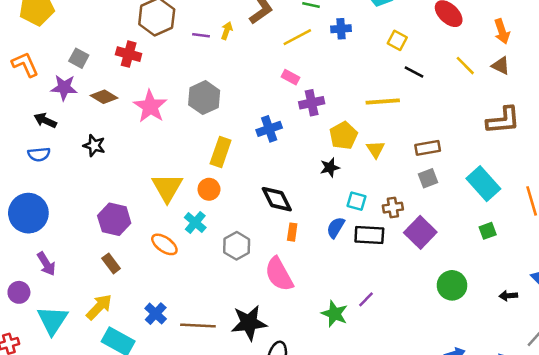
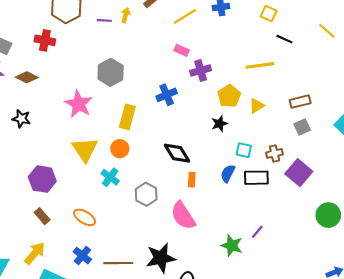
pink star: (150, 106) -> (79, 104), moved
yellow triangle: (375, 149) -> (257, 106), turned 35
orange ellipse: (164, 244) -> (85, 217), moved

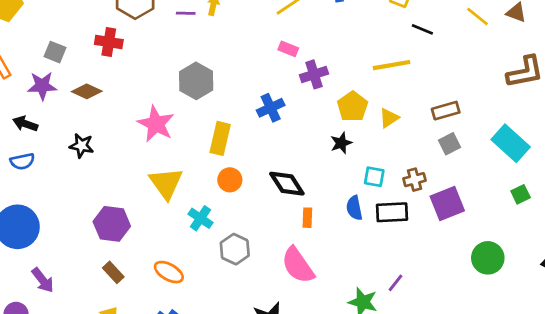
orange circle: (120, 149) -> (230, 180), moved
blue semicircle: (228, 173) -> (354, 208), turned -36
purple square: (299, 173) -> (447, 204), turned 30
gray hexagon: (146, 194) -> (235, 249), moved

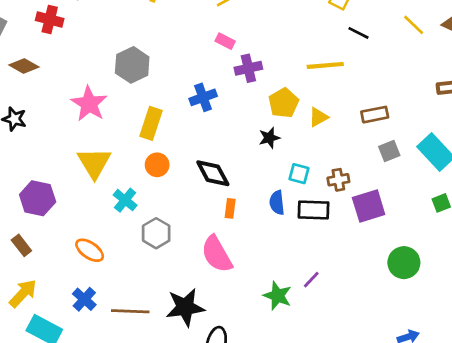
gray square: (450, 144) -> (389, 151), moved
brown rectangle: (113, 272) -> (21, 245), moved

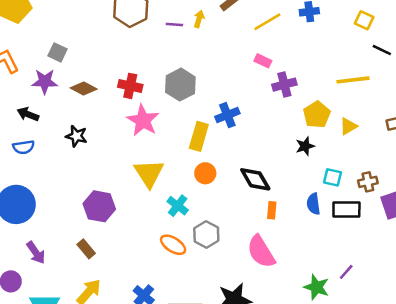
red cross: (50, 19) -> (130, 86), moved
blue cross: (203, 97) -> (227, 115), moved
orange ellipse: (90, 250) -> (173, 245), moved

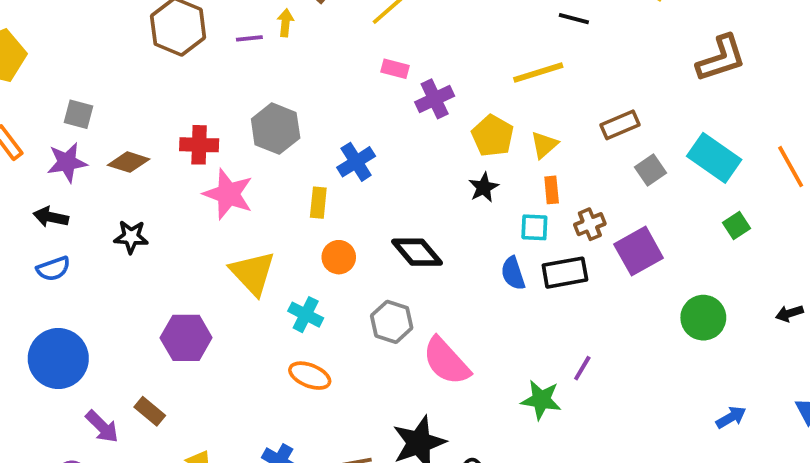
yellow rectangle: (199, 136) -> (318, 203), size x0.7
orange rectangle: (272, 210) -> (552, 190), moved
gray hexagon: (206, 234) -> (392, 322), moved
brown rectangle: (86, 249) -> (150, 411), moved

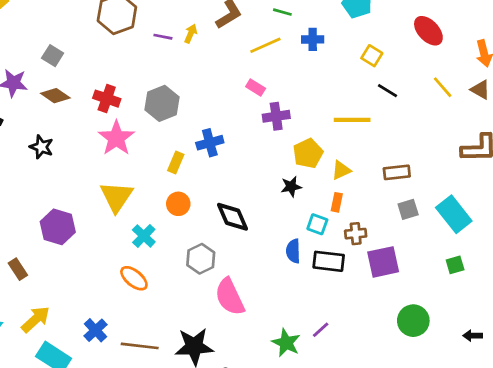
gray square: (78, 114) -> (53, 56), moved

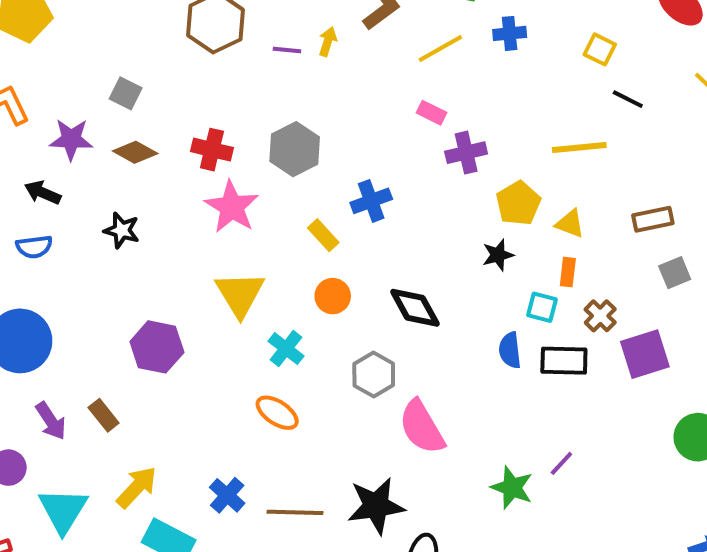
yellow rectangle: (176, 163) -> (323, 235), turned -60
yellow triangle: (341, 170) -> (570, 224), turned 50
brown cross: (356, 234) -> (600, 316), turned -35

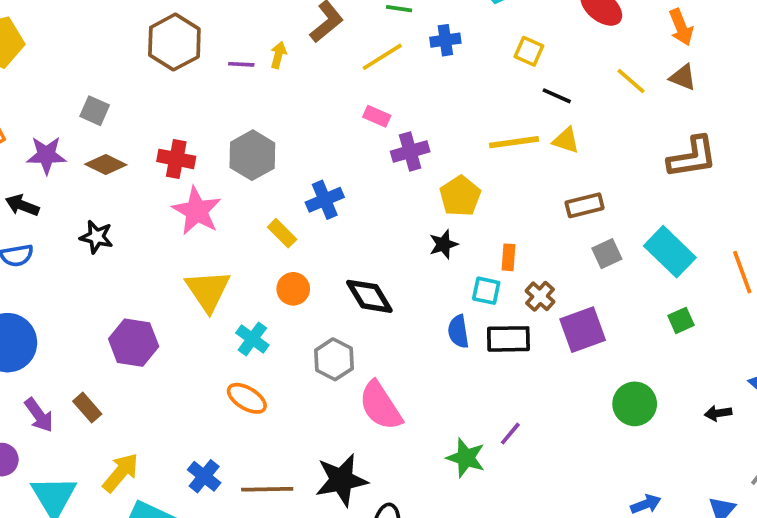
yellow triangle: (570, 224) -> (566, 140), moved

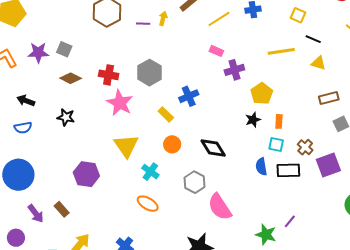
yellow line: (514, 142) -> (281, 51), moved
purple star: (46, 155) -> (38, 53), moved
orange rectangle: (508, 257) -> (279, 121), moved

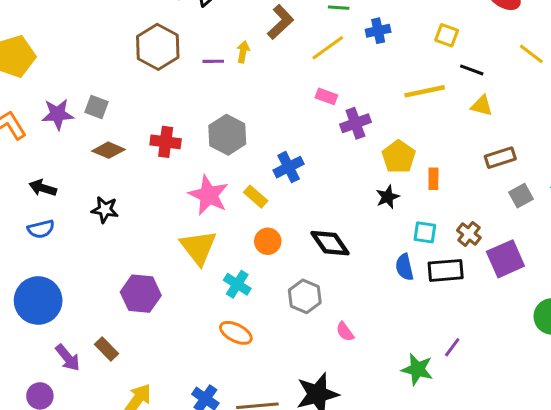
pink star: (120, 103) -> (209, 195), moved
orange rectangle: (279, 121) -> (433, 179), moved
pink semicircle: (220, 207) -> (345, 332), size x0.5

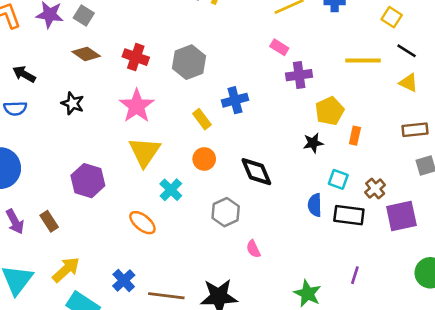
pink star: (209, 195) -> (137, 106), moved
orange ellipse: (236, 333) -> (142, 223), moved
purple line: (452, 347) -> (355, 275), moved, turned -30

